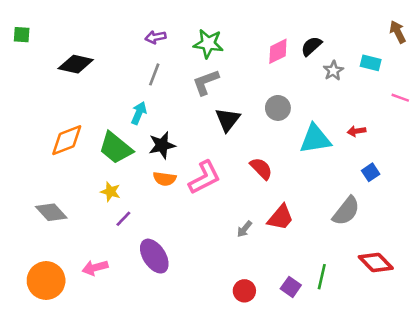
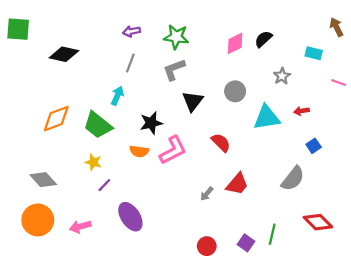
green square: (22, 35) -> (18, 29), size x1.6
gray star: (333, 71) -> (282, 76), moved
black star: (162, 145) -> (151, 123), moved
orange circle: (46, 281) -> (38, 220), moved

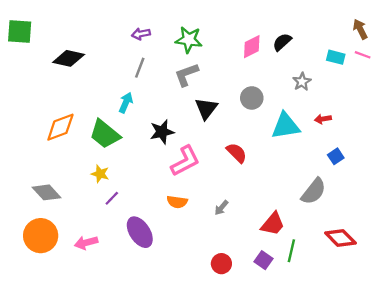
pink line: (339, 83) -> (363, 55), moved
orange semicircle: (139, 151) -> (177, 202), moved
red trapezoid: (237, 184) -> (273, 224), moved

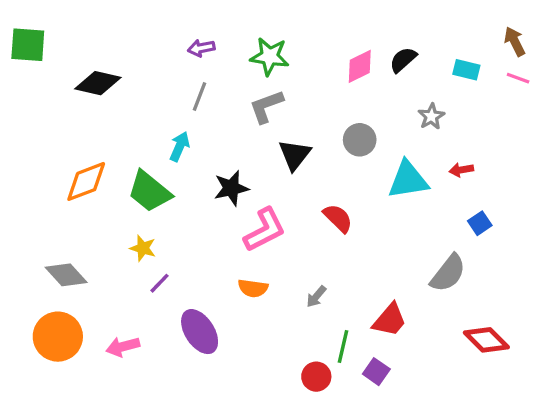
cyan rectangle: (336, 57) -> (466, 70), moved
green line: (291, 251) -> (343, 347), moved

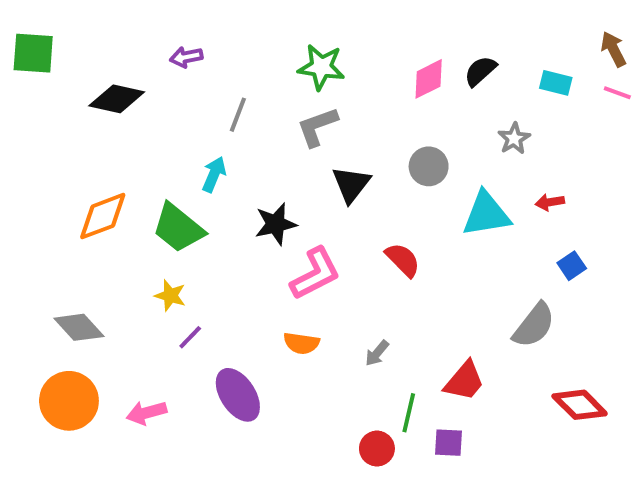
purple arrow: (201, 48) -> (186, 57), moved
purple square: (376, 372) -> (448, 443), turned -32

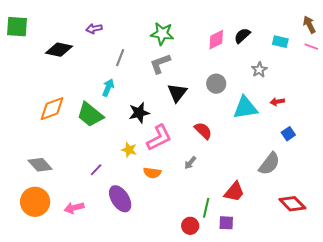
yellow star: (170, 296) -> (129, 150), moved
gray arrow: (377, 353) -> (190, 163), moved

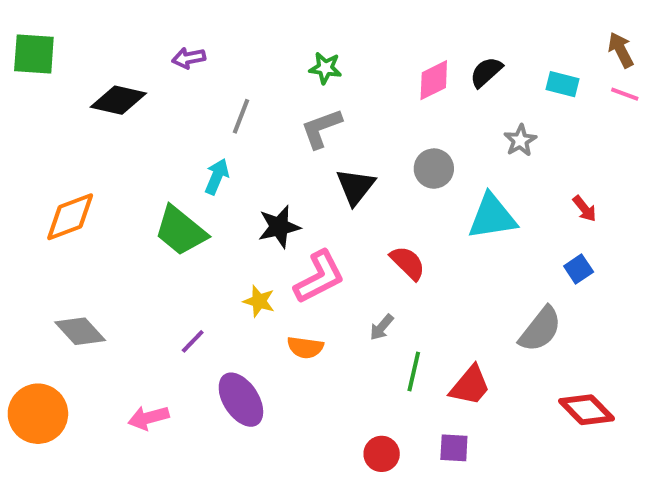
green star: (162, 34) -> (325, 68), size x0.7
red arrow: (277, 102) -> (585, 209), moved, turned -120
orange diamond: (52, 109) -> (70, 217), moved
orange circle: (35, 202) -> (38, 414), moved
green line: (206, 208) -> (414, 371), moved

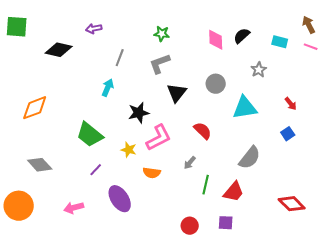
pink diamond: (434, 80) -> (216, 40), turned -65
green trapezoid: (181, 231) -> (90, 135), moved
gray semicircle: (540, 329) -> (250, 158), moved

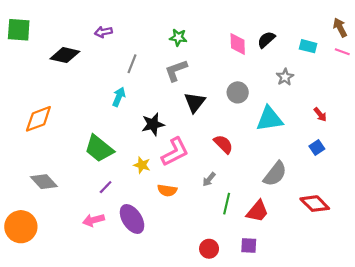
red diamond: (292, 204) -> (315, 204), moved
pink arrow: (74, 208) -> (93, 220), moved

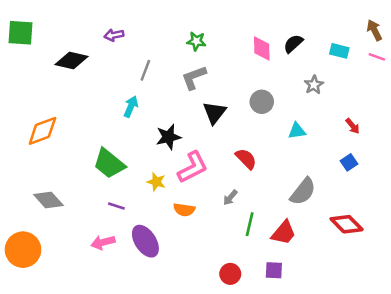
cyan triangle: (270, 119) -> (297, 131), size x0.6
purple line: (106, 187) -> (116, 206), turned 64

